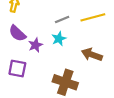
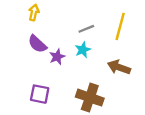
yellow line: (93, 17) -> (120, 26), turned -60
purple square: (17, 68) -> (40, 94), moved

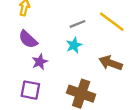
yellow line: (120, 26) -> (112, 22), turned -68
purple star: (57, 57) -> (40, 62), moved

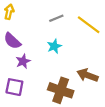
gray line: (78, 24) -> (56, 18), moved
brown arrow: (111, 63) -> (88, 75), moved

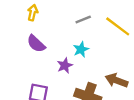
purple star: (23, 61) -> (65, 66), moved

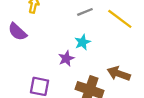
purple semicircle: (36, 44) -> (17, 32), moved

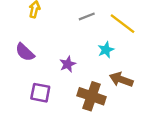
purple semicircle: (17, 32) -> (25, 52), moved
cyan star: (83, 42) -> (106, 50), moved

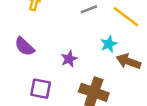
brown arrow: (121, 80) -> (129, 61), moved

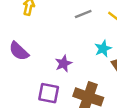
purple square: (41, 89) -> (49, 93), moved

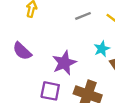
purple star: (63, 63) -> (64, 63), size x1.5

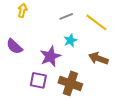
cyan star: (102, 49) -> (70, 40), moved

